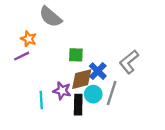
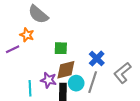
orange star: (29, 39) -> (27, 35), moved
gray L-shape: (129, 62) -> (122, 73), moved
blue cross: (98, 71) -> (97, 58), moved

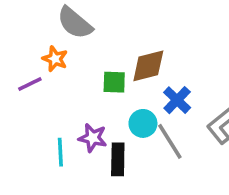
brown diamond: (66, 70) -> (148, 66), moved
gray line: (93, 82) -> (170, 141), turned -50
cyan circle: (76, 83) -> (143, 123), moved

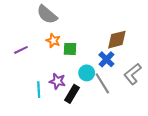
orange star: (55, 59) -> (53, 41), moved
brown diamond: (148, 66) -> (117, 40), moved
black rectangle: (118, 159) -> (72, 94), turned 30

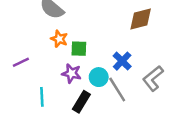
brown diamond: (117, 40) -> (141, 19), moved
purple line: (21, 50) -> (21, 62), moved
purple star: (57, 81) -> (72, 73), moved

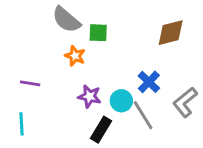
green square: (79, 49) -> (98, 33), moved
purple line: (21, 62) -> (30, 83), turned 35
cyan line: (42, 97) -> (21, 124), moved

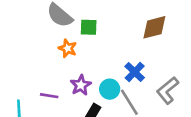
purple line: (30, 83) -> (49, 96), moved
purple star: (90, 96) -> (81, 85), turned 30

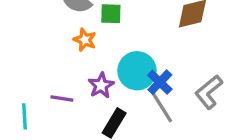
blue cross: (135, 72) -> (160, 82), moved
cyan circle: (110, 89) -> (137, 71), moved, size x1.5

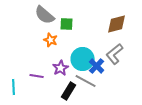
gray L-shape: (209, 92) -> (115, 54), moved
gray line: (161, 107) -> (86, 81), moved, turned -30

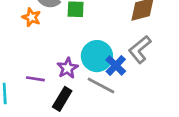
orange star: (51, 40) -> (31, 17), moved
black rectangle: (69, 91) -> (62, 99), moved

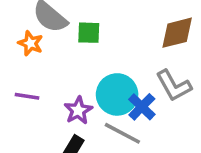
gray L-shape: (140, 49) -> (174, 86), turned -80
purple line: (35, 79) -> (27, 96), moved

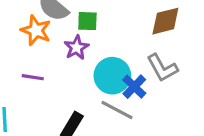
orange star: (31, 43) -> (36, 30), size x1.4
purple star: (78, 110) -> (76, 48), moved

